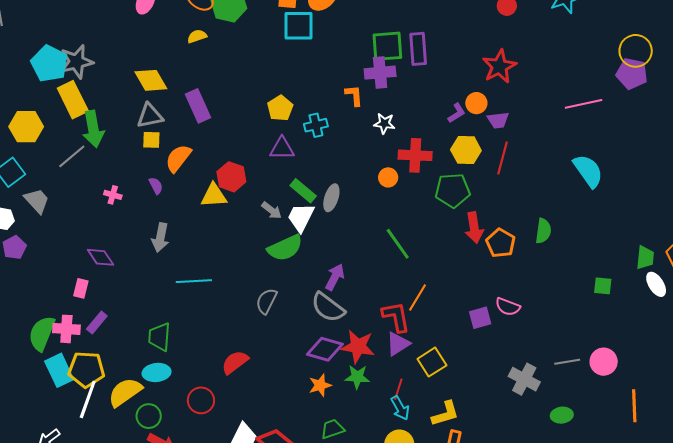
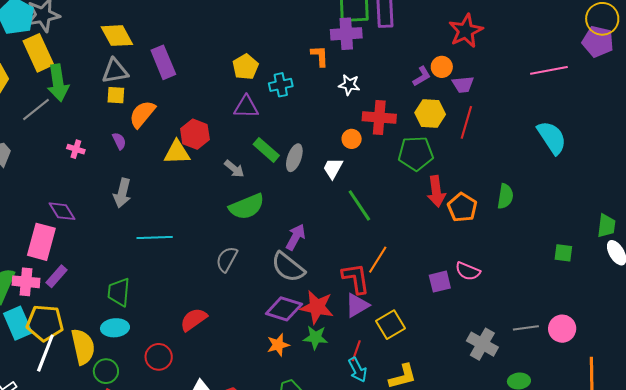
white trapezoid: (301, 217) -> (333, 168), moved, size x0.7
pink rectangle: (81, 288) -> (41, 242), size x1.8
yellow semicircle: (125, 392) -> (83, 347), turned 111

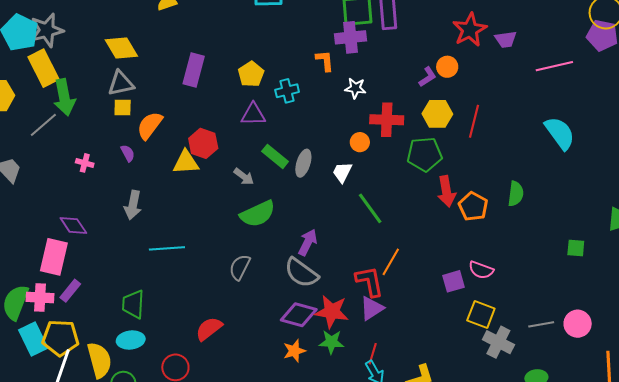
purple rectangle: (163, 62) -> (194, 70), moved, turned 40
purple trapezoid: (463, 85) -> (506, 39), moved
yellow square: (390, 325) -> (481, 315), moved, turned -36

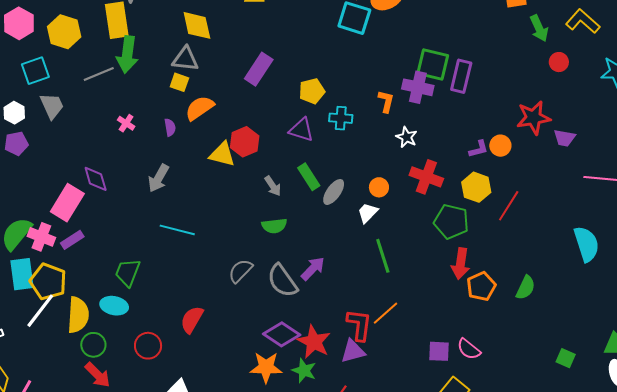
orange circle: (360, 142) -> (379, 187), moved
green semicircle: (258, 214) -> (274, 226), size x0.7
gray semicircle: (301, 273) -> (282, 281), moved
red semicircle: (209, 329) -> (192, 320), turned -40
orange star: (294, 351) -> (266, 367), size x1.4

